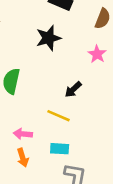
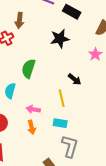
black arrow: (73, 90) -> (75, 79), turned -104
yellow line: (58, 116) -> (62, 98), turned 48

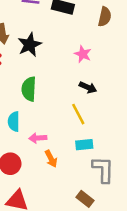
black star: (60, 39) -> (30, 45), moved
pink star: (95, 54) -> (83, 54), moved
pink arrow: (33, 109) -> (38, 138), moved

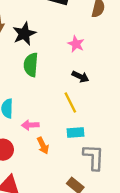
green semicircle: (29, 89) -> (31, 65), moved

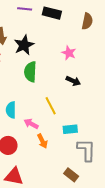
yellow line: (70, 102) -> (51, 106), moved
pink arrow: (30, 125) -> (31, 124), turned 32

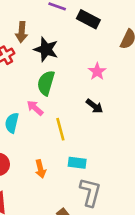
black star: (24, 45) -> (46, 49), turned 30
pink arrow: (31, 124) -> (35, 108), moved

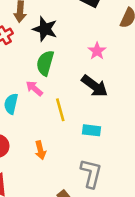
black arrow: (94, 106) -> (95, 86), size x1.5
cyan rectangle: (77, 163) -> (91, 130), moved

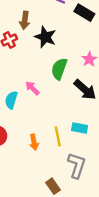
green semicircle: (45, 63) -> (59, 69), moved
yellow line: (60, 110) -> (58, 136), moved

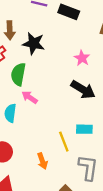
green semicircle: (59, 69) -> (18, 74), moved
orange arrow: (34, 142) -> (42, 161), moved

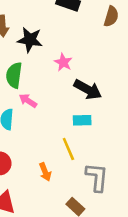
pink star: (82, 58) -> (63, 62), moved
cyan rectangle: (84, 129) -> (82, 120), moved

